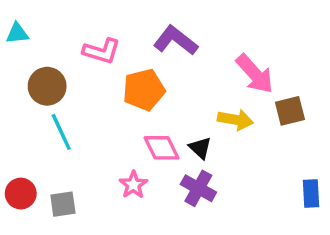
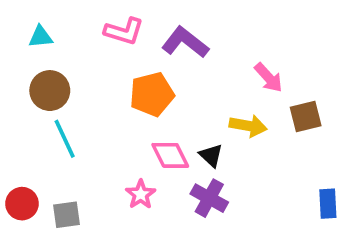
cyan triangle: (17, 33) -> (41, 37), moved
pink L-shape: (102, 51) -> (124, 31), moved
pink arrow: (255, 74) -> (269, 78), size x0.7

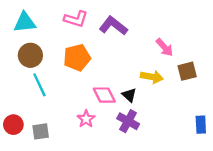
cyan triangle: (41, 37) -> (25, 22), size x1.5
orange pentagon: (152, 94) -> (77, 58), moved

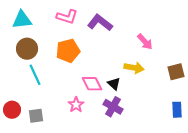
brown square: (187, 71) -> (176, 72), moved

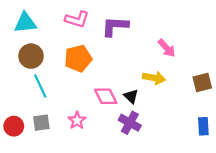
purple L-shape: (100, 23) -> (115, 26), turned -35
pink star: (76, 105) -> (77, 120), moved
gray square: (36, 116) -> (41, 123), moved

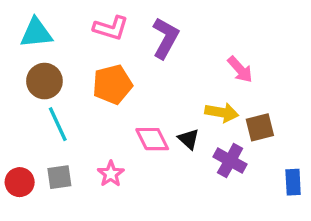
purple L-shape: (115, 26) -> (165, 38), turned 116
brown square: (202, 82) -> (260, 127), moved
purple cross: (130, 123) -> (230, 161), moved

